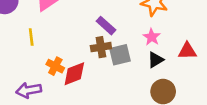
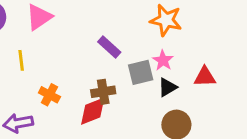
brown cross: (101, 47) -> (103, 92), moved
gray square: (120, 55) -> (141, 72), moved
red diamond: (74, 74) -> (93, 111), moved

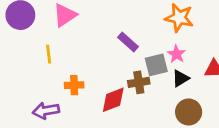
brown cross: (103, 92) -> (139, 82), moved
orange cross: (49, 95) -> (74, 85), turned -30

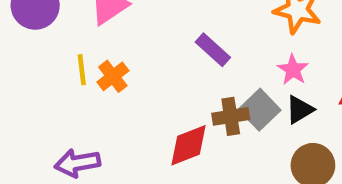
gray square: (156, 65) -> (260, 110), moved, turned -30
orange cross: (74, 85) -> (113, 76), moved, turned -36

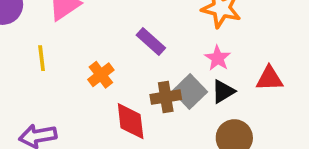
orange cross: (113, 76) -> (101, 75), moved
red diamond: (188, 145) -> (131, 121), turned -75

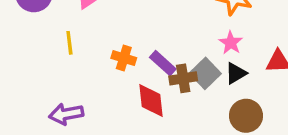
purple rectangle: (151, 41) -> (163, 63), moved
orange cross: (101, 75) -> (124, 58), turned -35

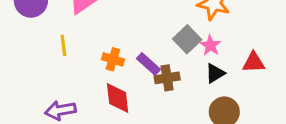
gray square: (205, 73) -> (187, 39), moved
red diamond: (151, 100) -> (118, 98), moved

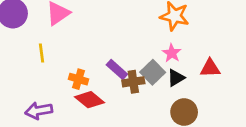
gray square: (187, 39) -> (153, 72), moved
orange cross: (113, 59) -> (79, 79), moved
red diamond: (118, 98) -> (89, 100), turned -44

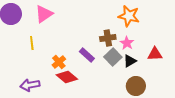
orange cross: (79, 79) -> (59, 62), turned 32
brown cross: (133, 82) -> (108, 38), moved

